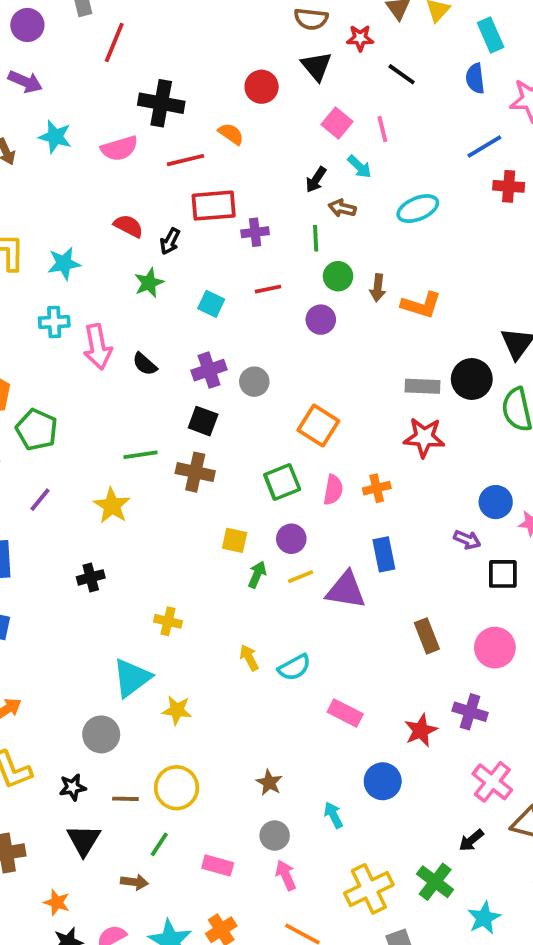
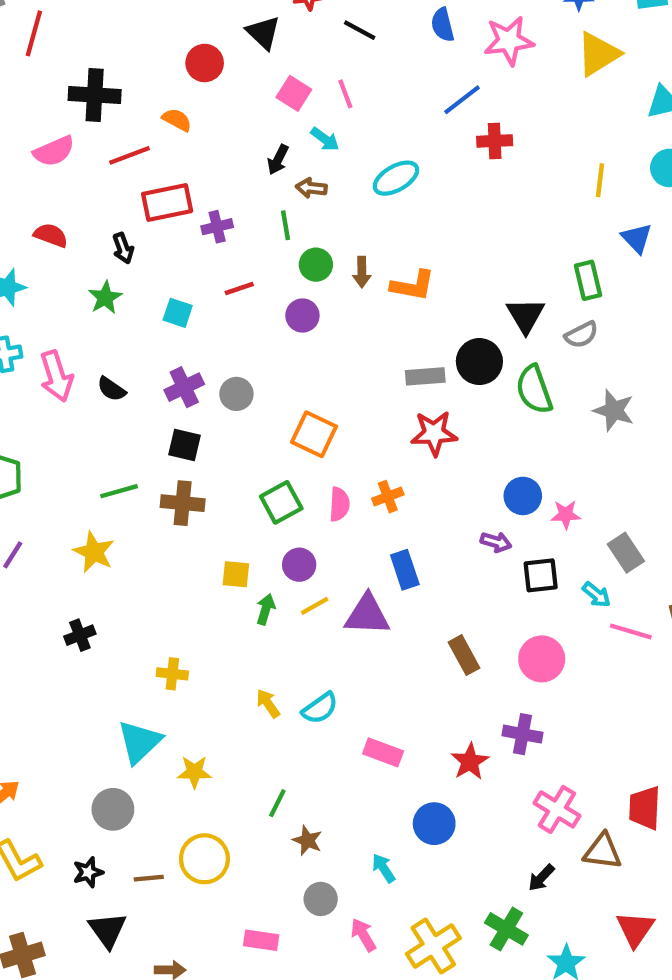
red semicircle: (128, 226) -> (51, 235), moved
black arrow: (170, 241) -> (123, 248), turned -40
green line: (159, 844) -> (277, 803), moved
pink arrow: (286, 875) -> (363, 935), moved

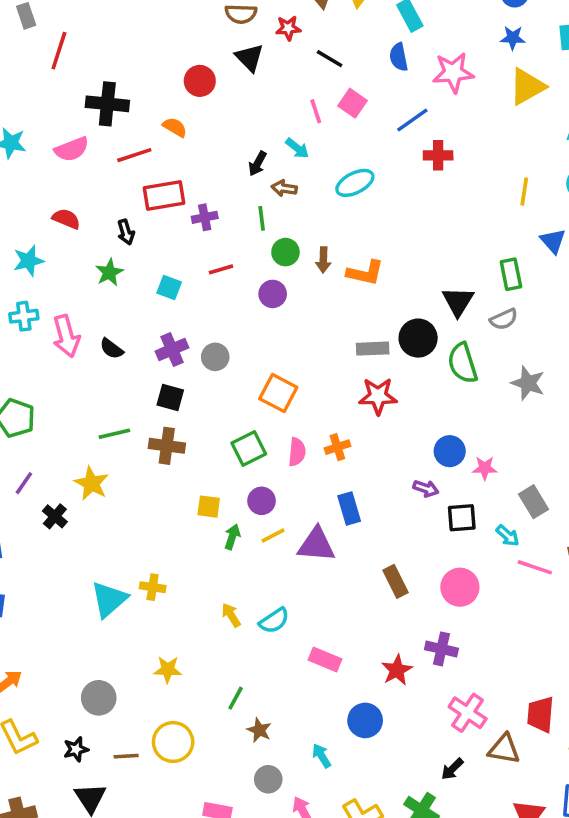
pink square: (294, 93) -> (352, 103), moved
black cross: (80, 635) -> (55, 516), moved, turned -30
cyan triangle: (139, 742) -> (109, 599), moved

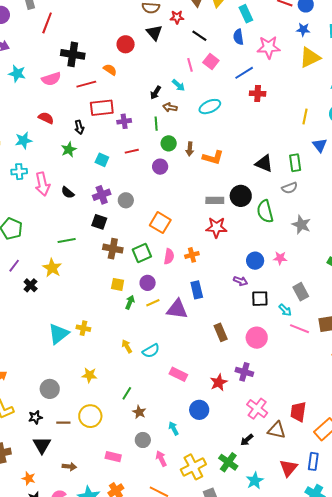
black triangle: (458, 301) -> (264, 163), moved, turned -42
brown cross: (167, 446) -> (113, 249), moved
pink star: (485, 468) -> (280, 258), moved

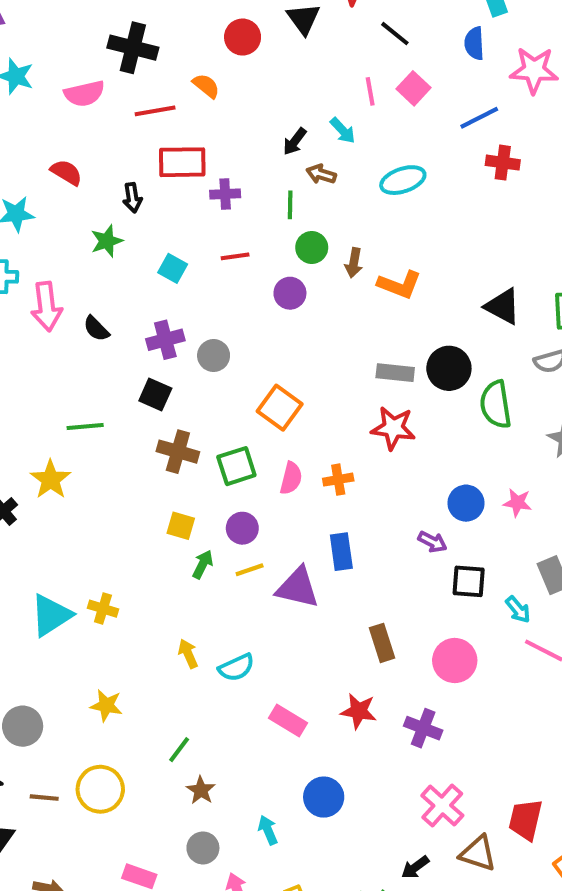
red star: (219, 382) -> (359, 711), moved, turned 30

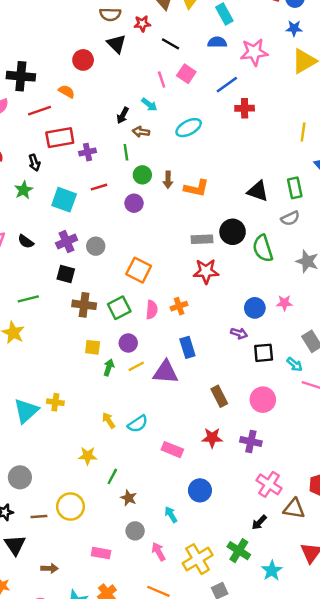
blue semicircle: (474, 43) -> (217, 42), turned 102
cyan square: (173, 268) -> (64, 200), size x1.5
yellow star: (106, 705) -> (88, 456), moved

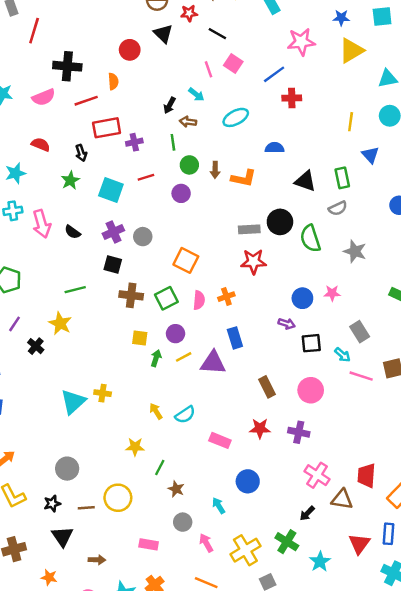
blue semicircle: (217, 42) -> (275, 148), moved
orange semicircle: (67, 91) -> (113, 81), turned 56

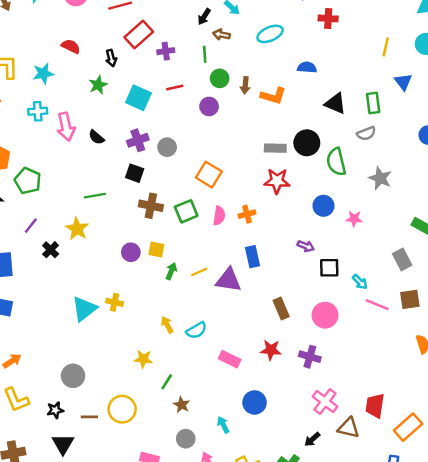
red rectangle: (107, 128) -> (139, 35), turned -36
blue circle: (302, 298) -> (324, 206), moved
gray rectangle: (360, 332) -> (402, 259), moved
purple circle: (176, 334) -> (131, 252), moved

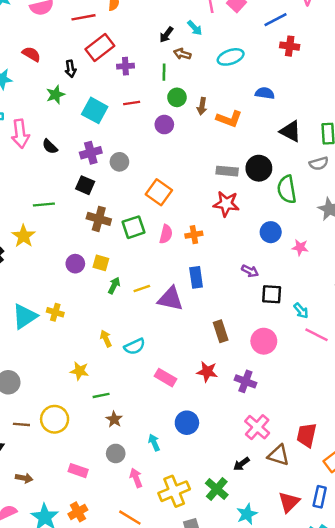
green line: (167, 382) -> (101, 395), turned 42

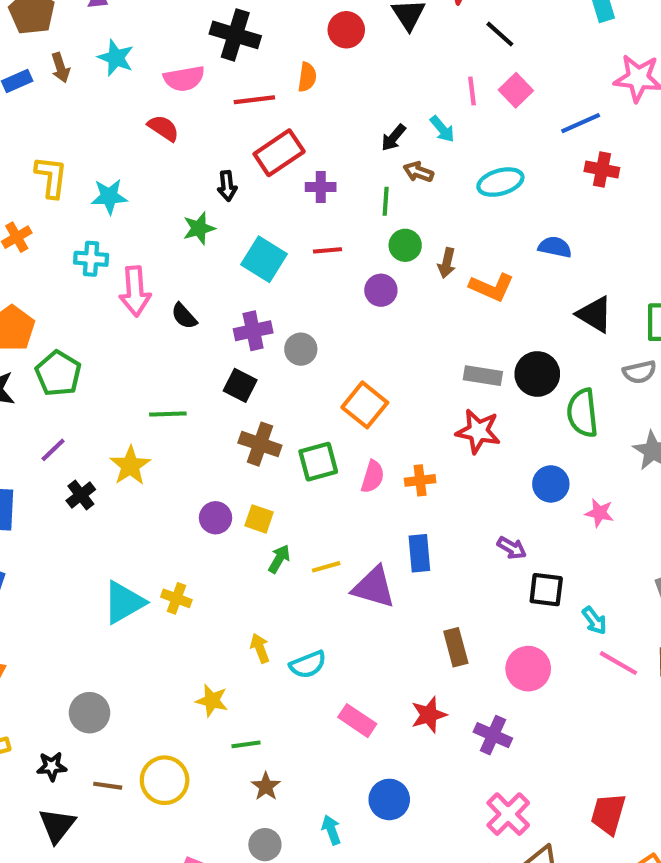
red semicircle: (31, 54) -> (163, 128), moved
red star: (207, 372) -> (429, 715), turned -30
red trapezoid: (307, 435) -> (608, 814), moved

